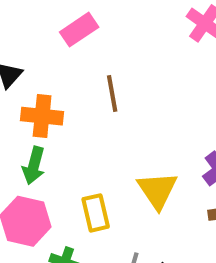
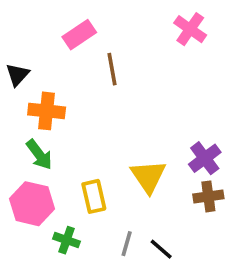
brown line: (112, 93) -> (112, 69), moved
green arrow: (34, 166) -> (39, 155), turned -52

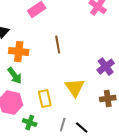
brown line: (112, 69) -> (58, 45), moved
purple cross: (205, 158) -> (106, 67), moved

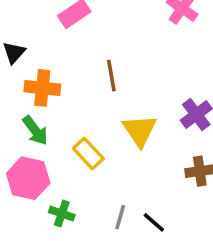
yellow triangle: (75, 88) -> (140, 130), moved
yellow rectangle: (45, 99) -> (88, 153), moved, turned -30

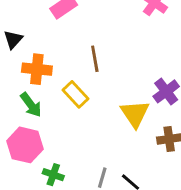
yellow triangle: (140, 130) -> (135, 114), moved
yellow rectangle: (88, 153) -> (76, 94), moved

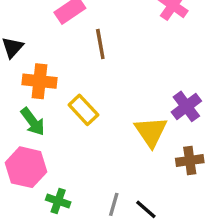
brown line: (95, 59) -> (100, 44), moved

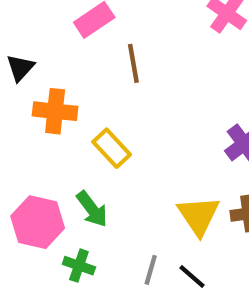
green arrow: (33, 122) -> (92, 209), moved
yellow triangle: (151, 132) -> (199, 216), moved

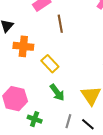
green arrow: (92, 209) -> (57, 92), moved

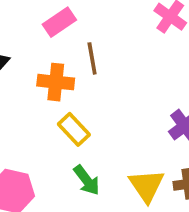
orange cross: (23, 46) -> (56, 82), moved

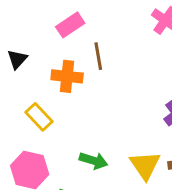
yellow rectangle: (74, 129) -> (39, 117), moved
green arrow: (87, 180) -> (94, 161), turned -36

